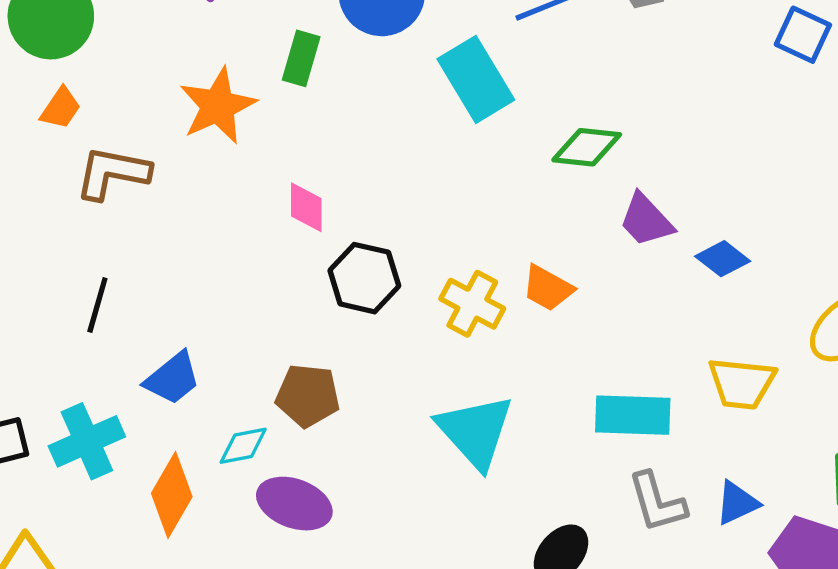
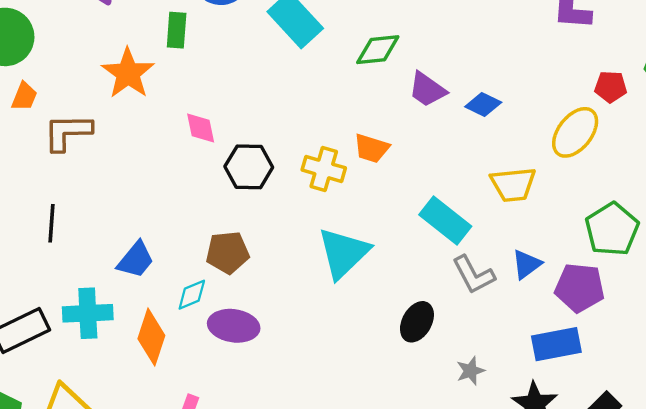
black line: (97, 305) -> (51, 223), moved
cyan rectangle: (633, 415) -> (445, 221), turned 48
cyan triangle: (475, 431) -> (343, 253), turned 40
cyan cross: (87, 441) -> (88, 313), turned 33

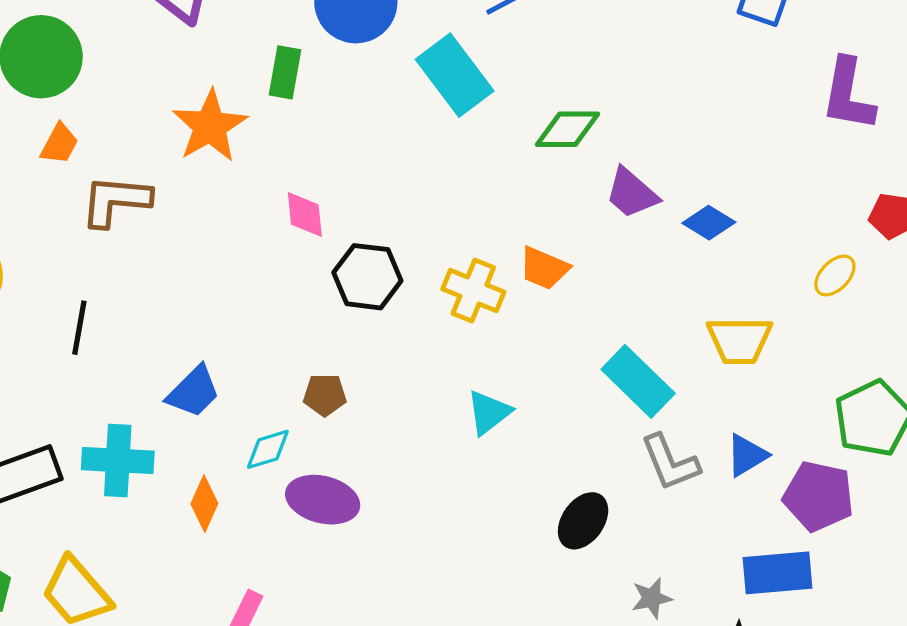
yellow ellipse: (575, 132) -> (835, 275), size x0.6
brown pentagon: (228, 253) -> (325, 395), size x0.7
cyan triangle: (343, 253) -> (489, 413), size x0.6
orange diamond: (151, 337) -> (204, 504), size x0.7

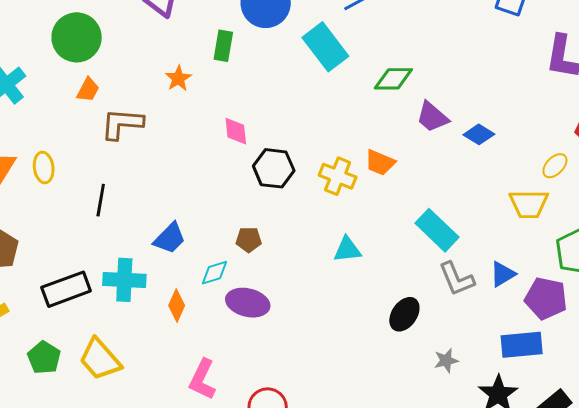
orange star: (210, 126) -> (178, 78), size x0.6
yellow trapezoid: (739, 340) -> (529, 204), moved
cyan triangle: (489, 413) -> (347, 250), turned 32

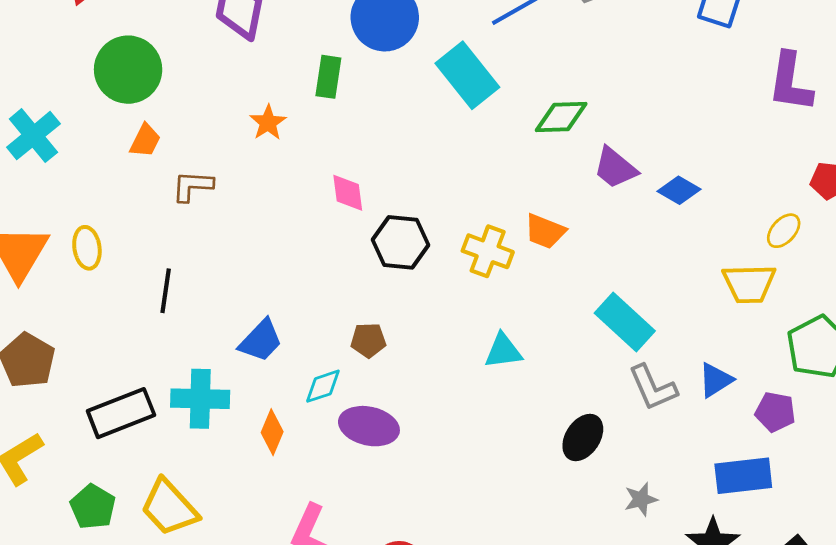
brown L-shape: (122, 124) -> (192, 186), size x0.7
purple pentagon: (546, 298) -> (775, 412), size x0.7

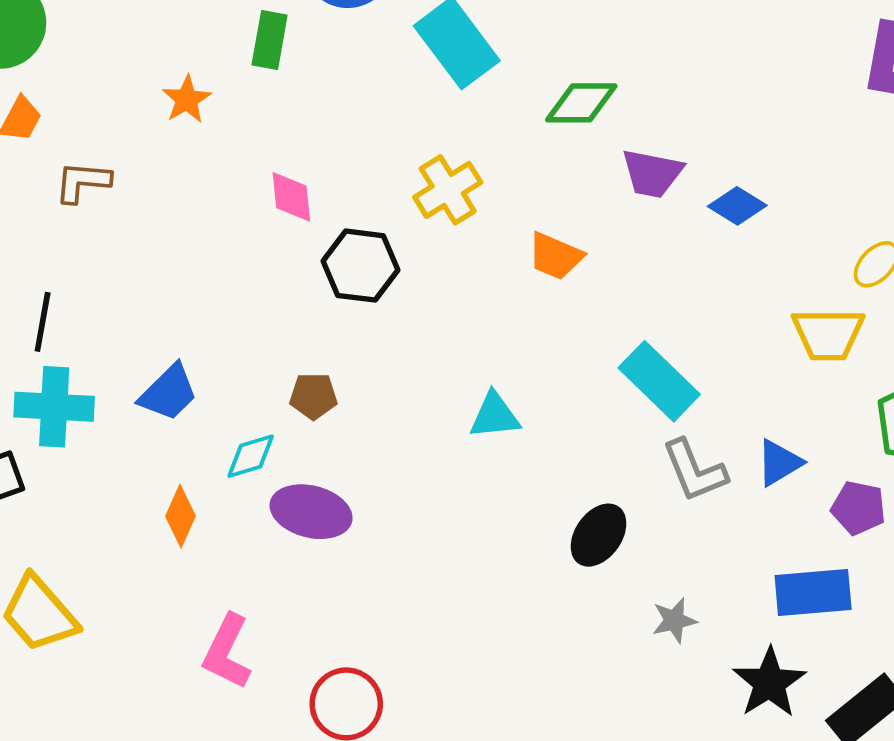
purple trapezoid: (615, 168) -> (652, 173), turned -30
yellow cross: (488, 251) -> (448, 190), moved, turned 36
cyan cross: (200, 399) -> (54, 407), moved

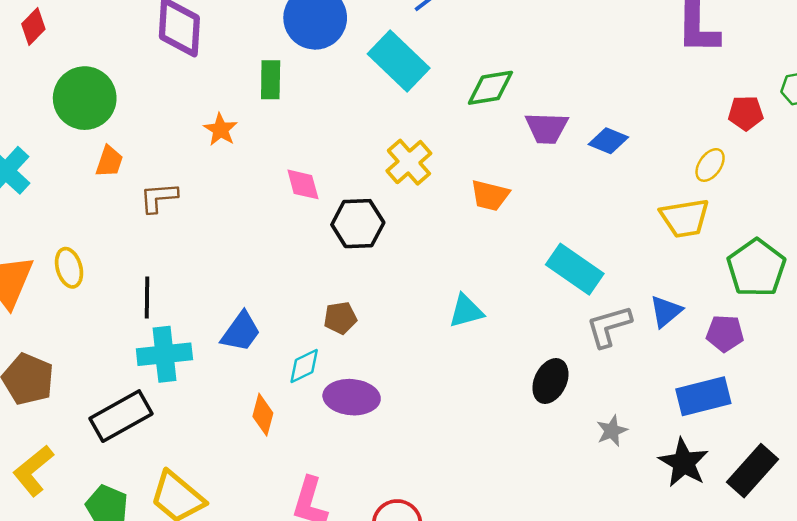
gray L-shape: (695, 471) -> (609, 326), turned 105

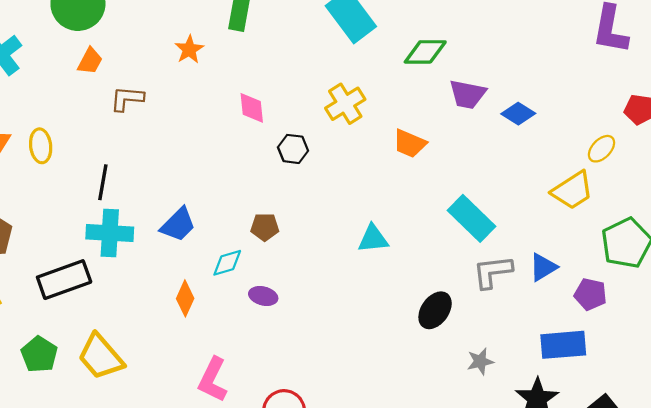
yellow trapezoid: (685, 218) -> (572, 190), turned -33
black hexagon: (358, 224) -> (293, 149), size x0.7
purple ellipse: (352, 397) -> (263, 296), size x0.6

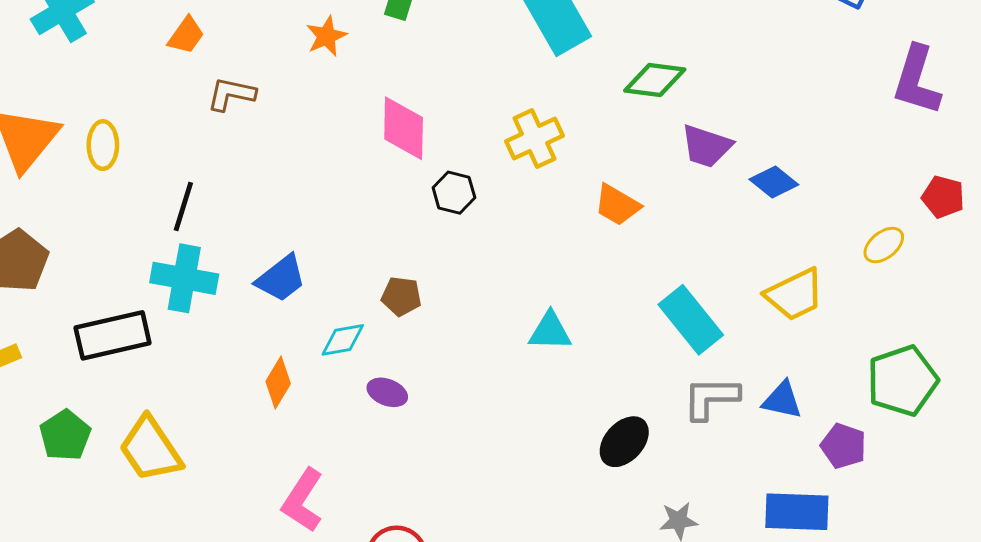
pink diamond: (252, 108) -> (404, 128), size x1.4
yellow trapezoid: (572, 190) -> (795, 295), moved
blue triangle: (543, 267) -> (782, 400), turned 36

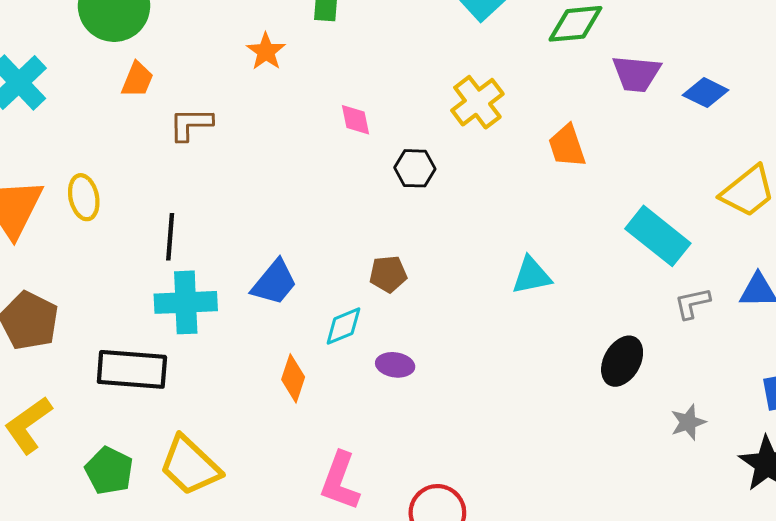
pink diamond: (404, 128) -> (355, 120), size x0.6
orange trapezoid: (617, 205) -> (567, 146), turned 54
black rectangle: (113, 335) -> (132, 369), turned 30
gray L-shape: (711, 398) -> (692, 303), size x0.7

